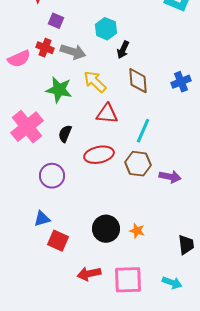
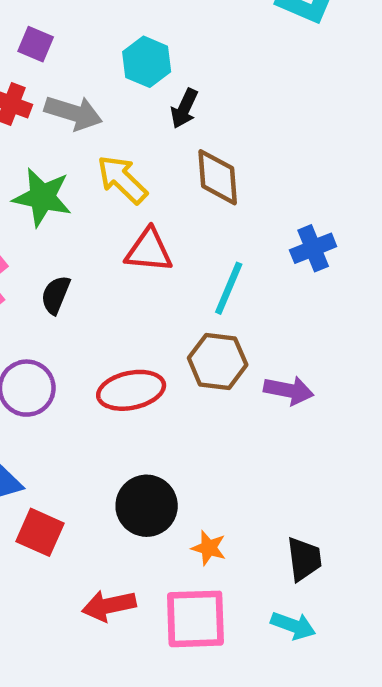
blue cross: (181, 82) -> (313, 248), moved
red ellipse: (99, 155) -> (131, 390), moved
orange star: (137, 231) -> (209, 548), moved
black trapezoid: (186, 245) -> (304, 559), moved

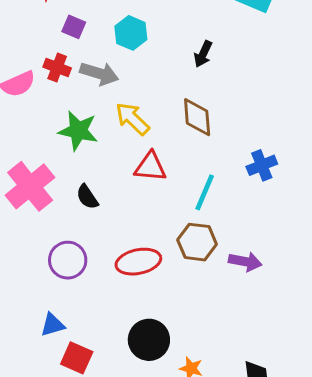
cyan hexagon: (147, 62) -> (131, 33), moved
black arrow: (184, 108) -> (203, 54), moved
black semicircle: (56, 295) -> (87, 197), turned -56

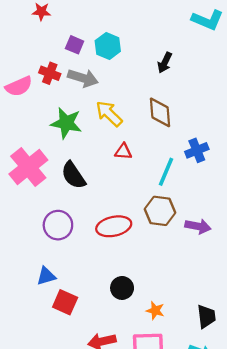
purple square: (74, 27) -> (75, 45), moved
blue cross: (262, 165) -> (197, 150), moved
red triangle: (150, 167) -> (123, 152), size x0.7
black semicircle: (87, 197) -> (73, 175), size x1.4
black circle: (149, 340) -> (122, 288), size x0.7

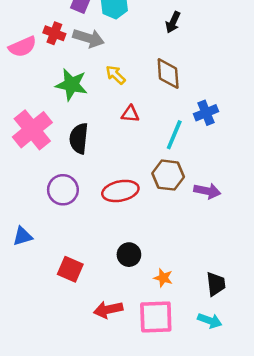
yellow arrow: (109, 114) -> (116, 75), size x0.7
black semicircle: (73, 175) -> (79, 138), turned 40
blue triangle: (46, 276) -> (23, 236), moved

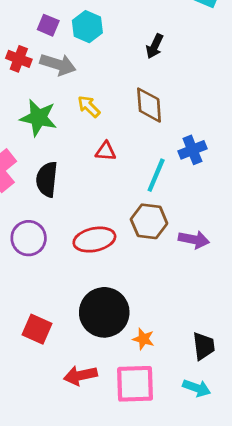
black circle: (129, 255) -> (104, 312), size x1.8

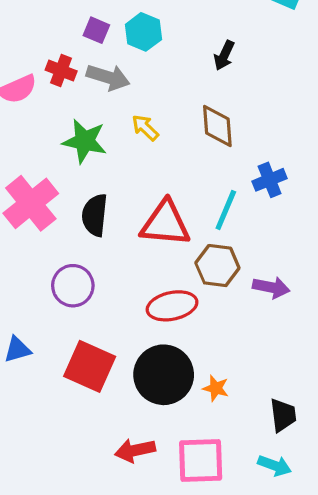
red triangle: (106, 151) -> (165, 223), moved, size x2.0
red ellipse: (94, 240) -> (172, 306), moved
red square: (37, 329) -> (90, 366), moved, size x1.4
orange star: (143, 339) -> (216, 388), moved

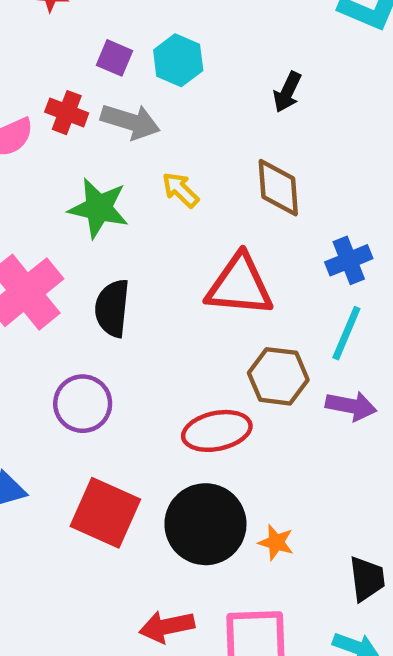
cyan line: (226, 210) -> (346, 333), moved
red triangle: (165, 223) -> (240, 285), moved

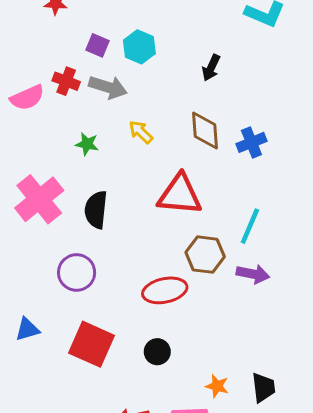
green star: (99, 208) -> (87, 144), size x0.6
blue cross: (349, 260) -> (251, 142), moved
black circle: (205, 524) -> (157, 352), size x0.5
orange star: (276, 542) -> (217, 386), moved

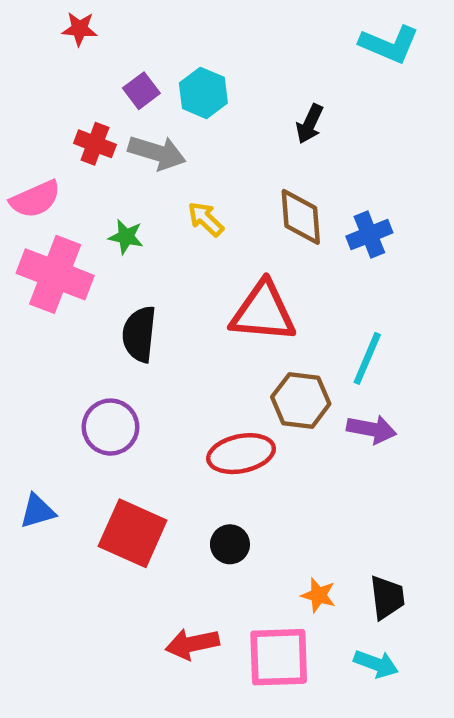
purple square: (97, 45) -> (141, 91), turned 30
pink semicircle: (27, 98) -> (35, 199), moved
pink cross: (39, 199) -> (55, 274), moved, turned -30

